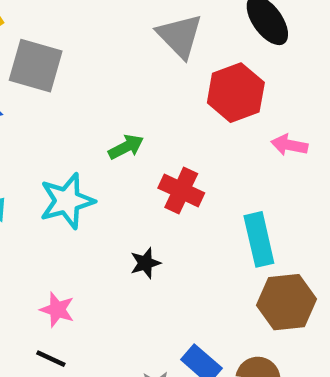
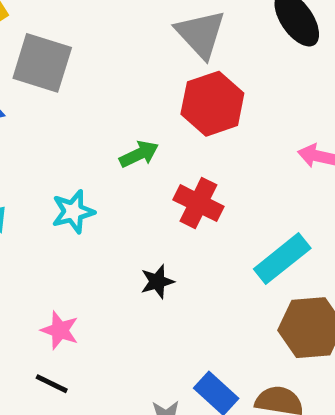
red hexagon: (236, 93) -> (212, 104), moved
cyan star: (67, 201) -> (73, 212), size x0.7
cyan rectangle: (259, 239) -> (282, 259), turned 63

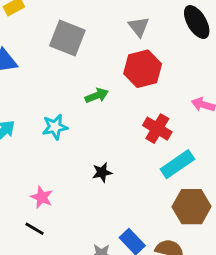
gray triangle: (201, 34) -> (139, 27), size x0.7
gray square: (42, 63) -> (67, 38), moved
red cross: (198, 203) -> (157, 129), moved

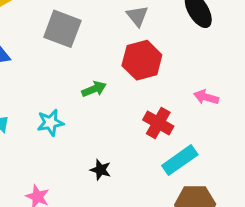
black star: (102, 172) -> (101, 170), turned 30

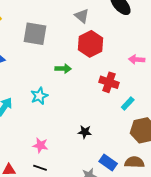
green arrow: (94, 89) -> (63, 69), turned 35
cyan rectangle: (180, 160) -> (128, 104), size x0.6
black star: (101, 170) -> (85, 132), moved

